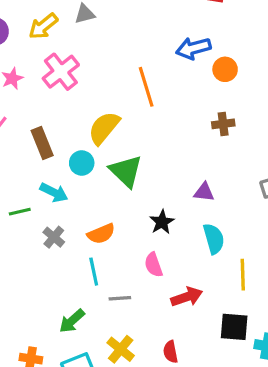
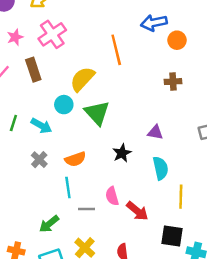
brown rectangle: (42, 143) -> (33, 70), moved
green line: (20, 212) -> (13, 123), moved, turned -63
pink semicircle: (153, 265) -> (112, 196), moved
red arrow: (187, 297) -> (137, 211), turned 55

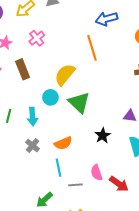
blue arrow: (154, 23) -> (106, 19), moved
pink cross: (52, 34) -> (37, 38), size x0.7
cyan arrow: (41, 126) -> (32, 117), turned 60

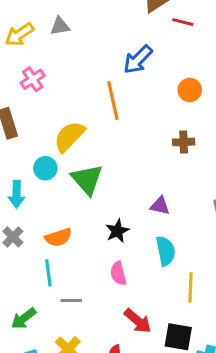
blue arrow: (106, 19) -> (138, 60), turned -35
pink semicircle: (97, 173) -> (118, 273), moved
red arrow: (119, 184) -> (138, 321), moved

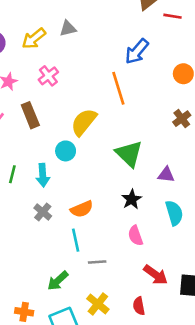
brown cross: (184, 142) -> (182, 119), turned -30
green triangle: (87, 180) -> (129, 154), moved

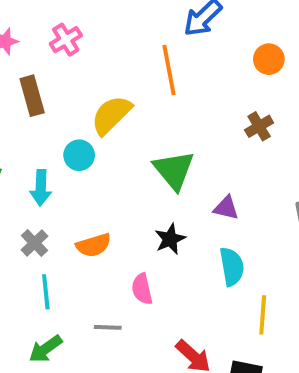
pink semicircle: (135, 236) -> (142, 289), moved
cyan line: (76, 240) -> (46, 292), moved

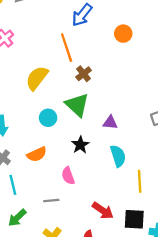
brown cross: (259, 126) -> (84, 74), moved
cyan circle: (79, 155) -> (48, 118), moved

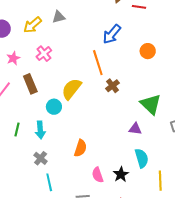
green triangle: (77, 105) -> (151, 104), moved
cyan circle: (48, 118) -> (54, 107), moved
black star: (80, 145) -> (121, 174), moved
orange semicircle: (37, 154) -> (80, 148), moved, turned -48

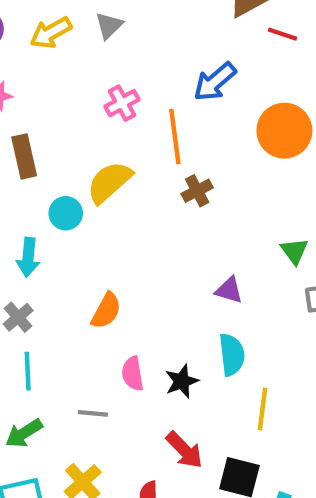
gray triangle: (59, 17) -> (109, 26), turned -40
orange circle: (148, 51) -> (284, 131), size x1.6
pink cross: (44, 54) -> (122, 103), moved
green triangle: (151, 104) -> (294, 251), moved, size x0.6

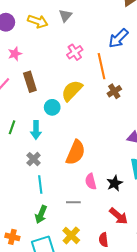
yellow arrow: (51, 33) -> (38, 21), turned -126
orange semicircle: (106, 311) -> (76, 152), size x1.4
green arrow: (24, 433) -> (41, 214), turned -30

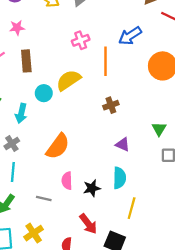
brown cross: (114, 91) -> (111, 105), moved

